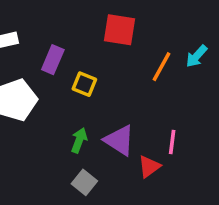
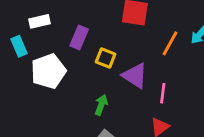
purple triangle: (119, 140) -> (135, 76), moved
pink line: (172, 142) -> (163, 93), moved

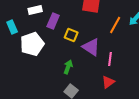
white rectangle: (40, 21) -> (35, 10), moved

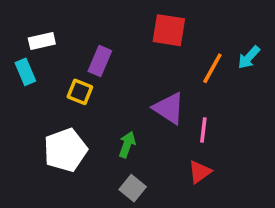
white rectangle: (35, 10) -> (42, 41), moved
yellow square: (71, 35) -> (80, 92), moved
white pentagon: (32, 44) -> (65, 150), moved

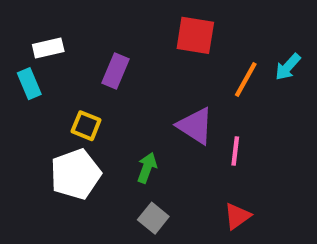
yellow square: (80, 92) -> (86, 126), moved
red triangle: (200, 172) -> (237, 216), moved

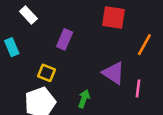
white rectangle: (48, 48) -> (28, 15), moved, turned 60

